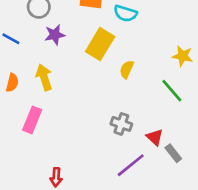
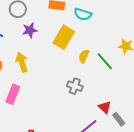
green line: (172, 91) -> (105, 61), moved
gray cross: (121, 124) -> (75, 86), moved

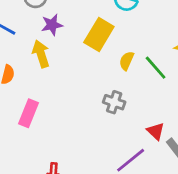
yellow arrow: (22, 62) -> (41, 54), moved

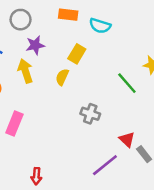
yellow rectangle: (99, 35) -> (77, 54), size x0.7
yellow semicircle: (127, 61) -> (62, 77), moved

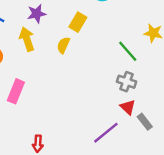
gray cross: (90, 114) -> (127, 82), moved

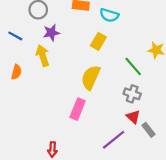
yellow rectangle: (78, 22) -> (98, 41), moved
yellow semicircle: (63, 45) -> (91, 77), moved, size x1.6
pink rectangle: (16, 91) -> (78, 109), moved

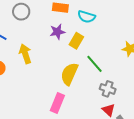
purple star: (51, 33) -> (57, 32), moved
green line: (133, 67) -> (95, 64), moved

